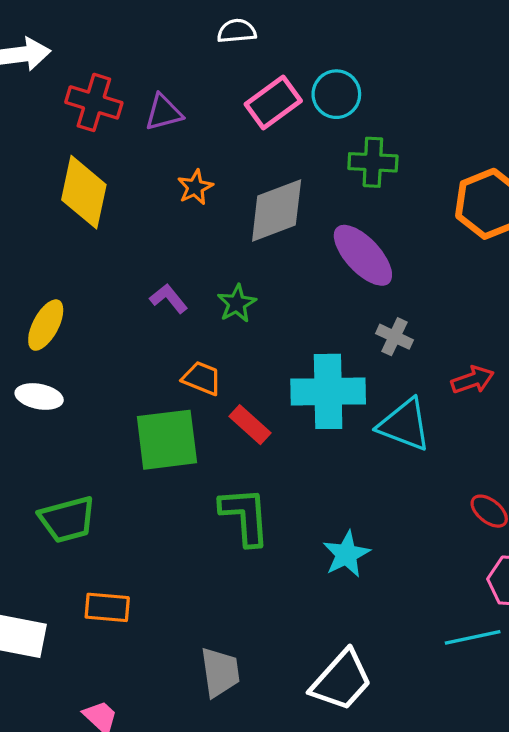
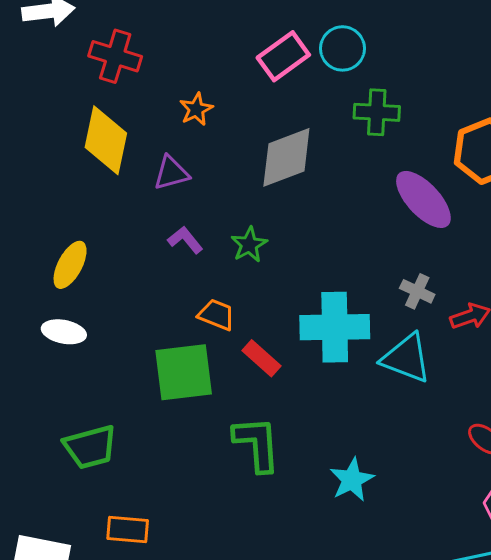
purple triangle: (164, 112) -> (171, 173), moved
orange star: (195, 187) -> (196, 109), moved
purple ellipse: (363, 255) -> (423, 199), moved
gray cross: (395, 337) -> (417, 291), moved

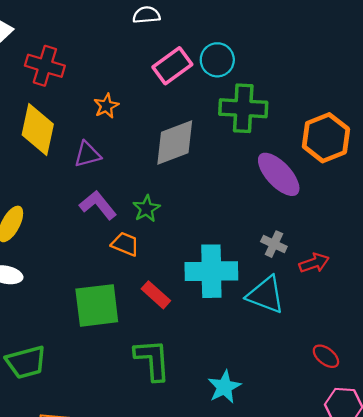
green cross: (377, 112) -> (243, 108), size x1.4
purple L-shape: (185, 240) -> (98, 205), size x1.4
orange trapezoid: (216, 315) -> (125, 244), moved

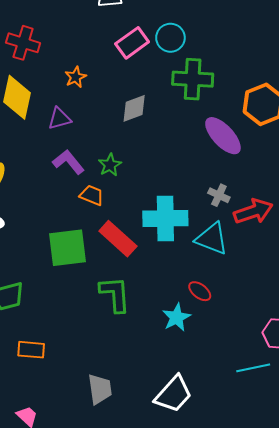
gray diamond: (175, 142) -> (134, 108), size x0.7
red arrow: (314, 263) -> (253, 211), size x1.5
red rectangle: (156, 295) -> (118, 239), size x1.5
red ellipse: (326, 356) -> (200, 291), moved

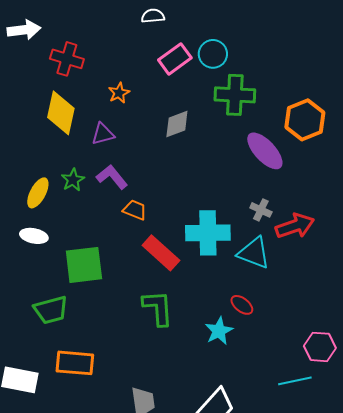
green star: (110, 165) -> (73, 180), moved
green square: (67, 248) -> (84, 265), moved
orange rectangle: (31, 350) -> (75, 363), size x1.4

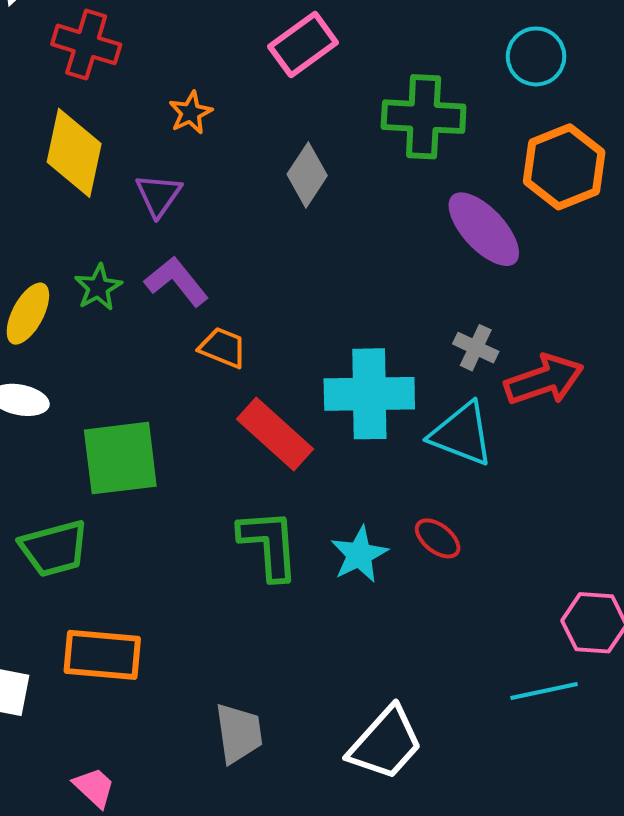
cyan circle: (213, 54) -> (536, 56), moved
gray diamond: (177, 124) -> (307, 175), turned -36
purple triangle: (103, 134) -> (158, 195), turned -40
cyan star: (219, 331) -> (359, 554), moved

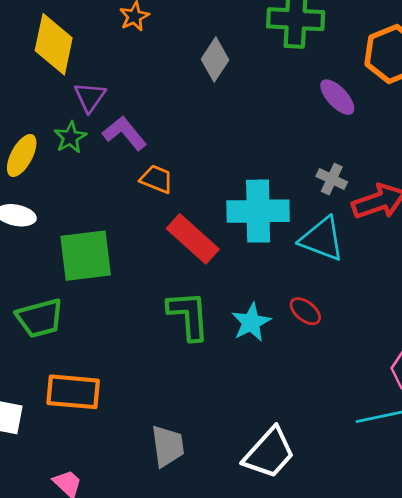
purple triangle: (158, 195) -> (90, 97), moved
purple ellipse: (484, 229) -> (337, 97), size x0.7

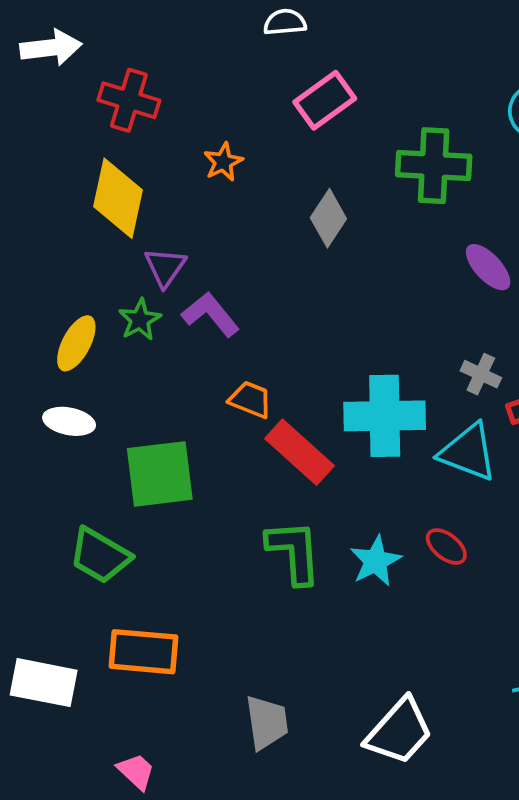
orange trapezoid: (157, 179) -> (250, 400), moved
green trapezoid: (40, 318) -> (100, 556), turned 45

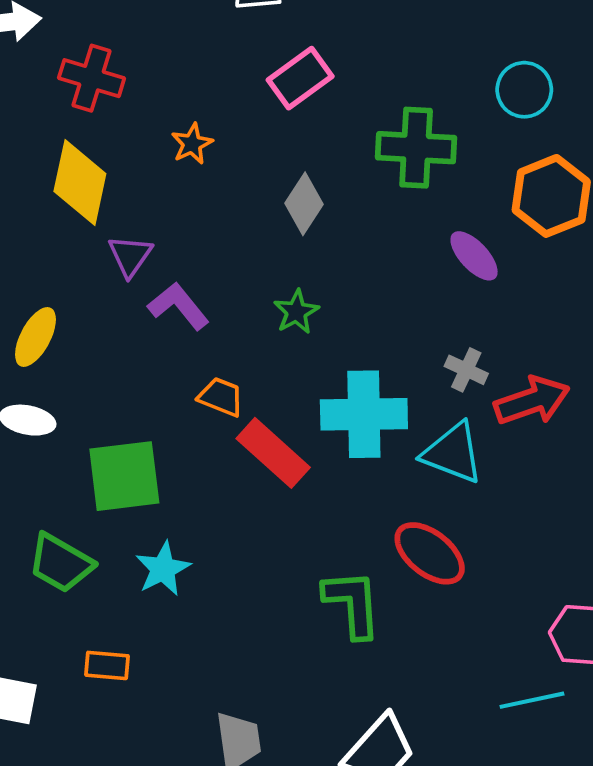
green star: (140, 320) -> (296, 312), moved
red ellipse: (446, 546) -> (430, 553), size x1.6
green L-shape: (294, 552) -> (352, 604), moved
cyan star: (376, 561) -> (163, 569), moved
orange rectangle: (143, 652) -> (107, 665), size x0.6

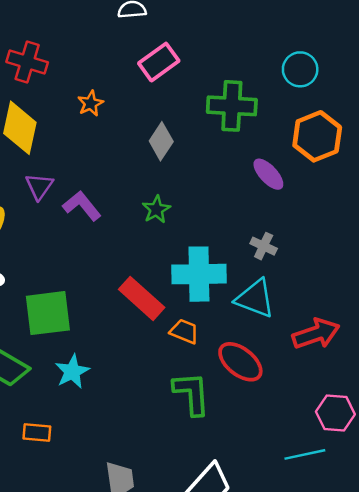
purple triangle: (130, 256) -> (39, 186), moved
orange trapezoid: (221, 397) -> (184, 331), moved
red arrow: (532, 401) -> (316, 334), moved

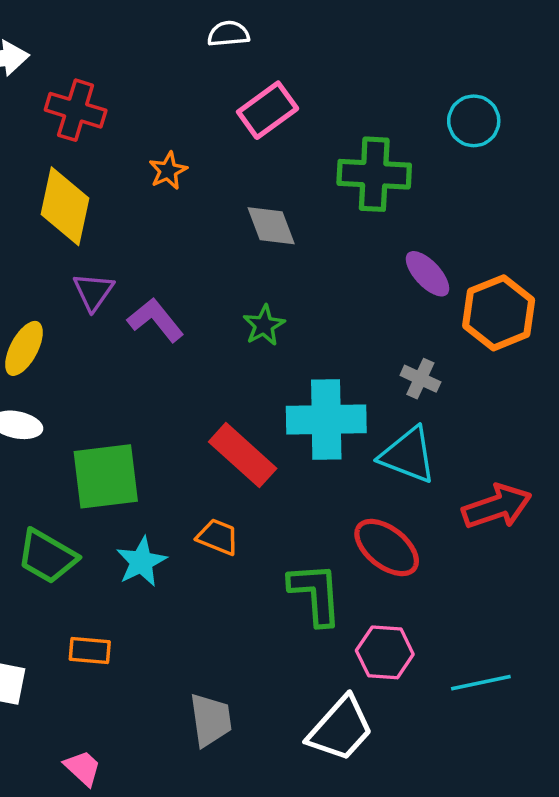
orange hexagon: (317, 136) -> (499, 313), moved
gray diamond: (161, 141) -> (271, 226), turned -54
orange trapezoid: (184, 331) -> (218, 537), moved
pink hexagon: (335, 413) -> (385, 652), moved

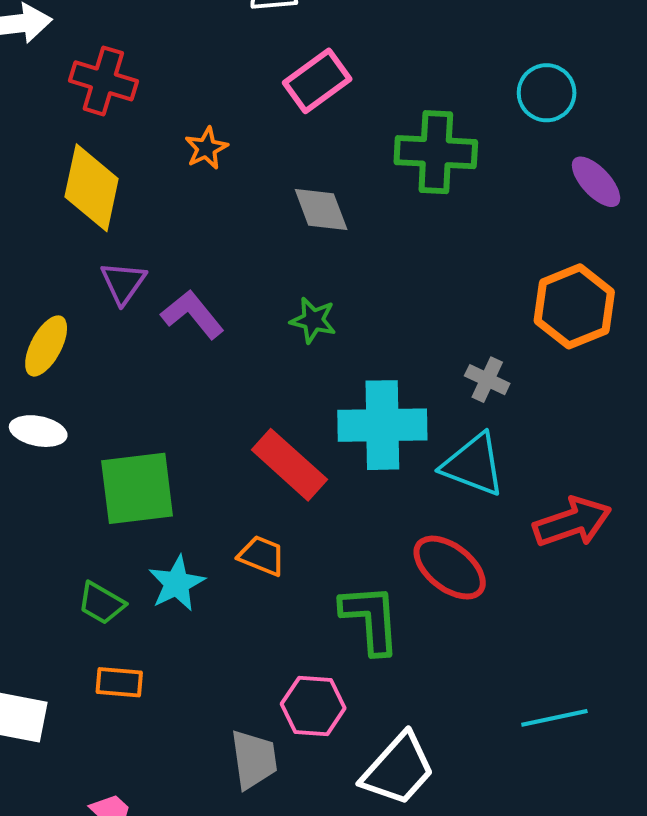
purple ellipse: (428, 274) -> (596, 182), moved
green star: (264, 325) -> (313, 320), turned -30
green trapezoid: (47, 556) -> (101, 603), moved, size x0.7
pink hexagon: (385, 652) -> (313, 706), moved

